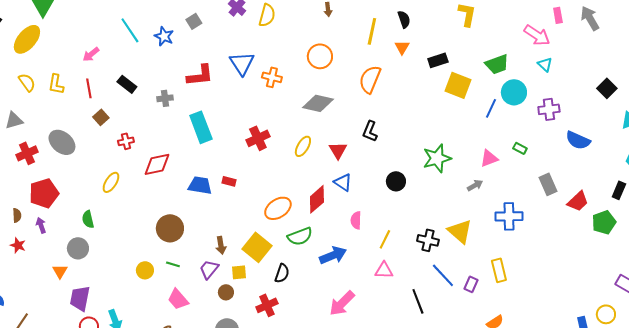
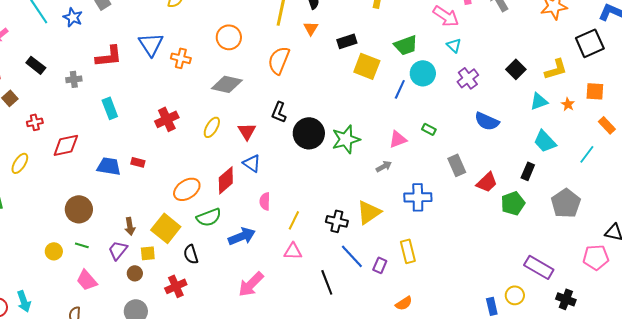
purple cross: (549, 109) -> (468, 78), moved, turned -30
cyan rectangle: (201, 127) -> (110, 108), size x0.7
black circle: (396, 181) -> (309, 133), moved, size x1.6
yellow triangle: (460, 231) -> (369, 212), turned 44
black semicircle: (282, 273) -> (191, 254), turned 144

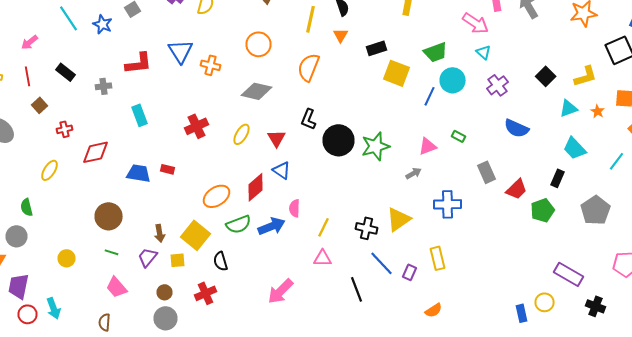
blue arrow: (242, 236) -> (272, 226), moved
yellow circle: (54, 251) -> (66, 258), moved
brown circle: (135, 273) -> (164, 292), moved

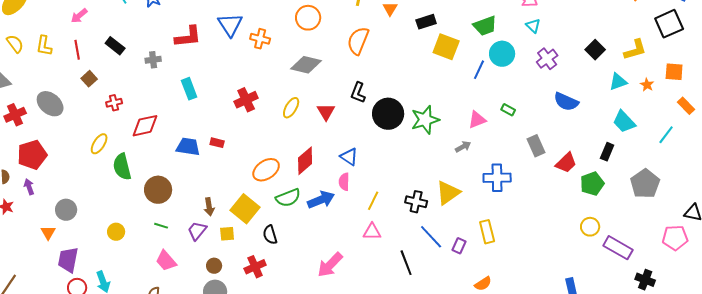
blue triangle: (282, 170) -> (349, 157), moved
green semicircle: (26, 207) -> (122, 167), moved, size x1.5
yellow circle: (544, 302) -> (590, 227), moved

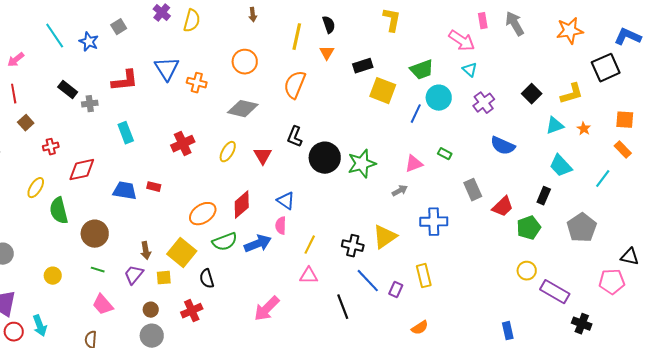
black rectangle: (115, 46) -> (68, 90), moved
orange square: (674, 72) -> (625, 120), moved

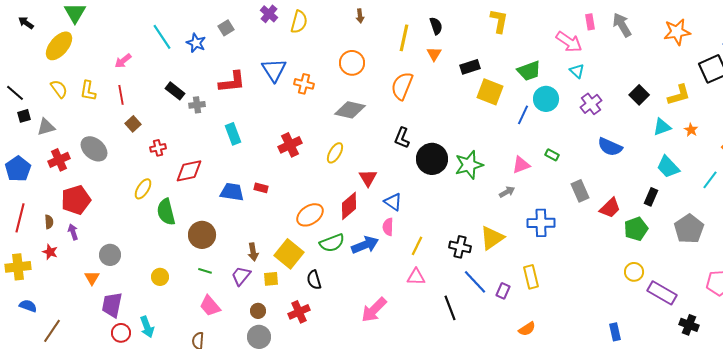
red triangle: (263, 156) -> (368, 178), moved

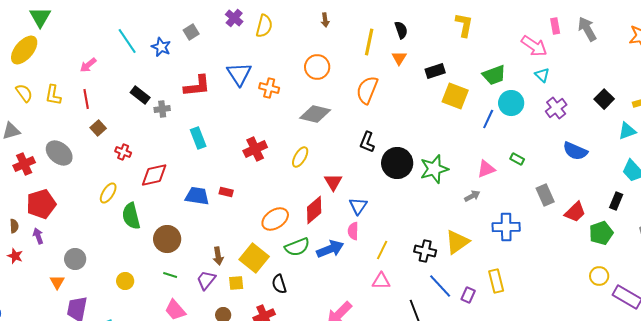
red cross: (158, 148) -> (123, 152), turned 35
blue triangle: (393, 202) -> (358, 206), turned 30

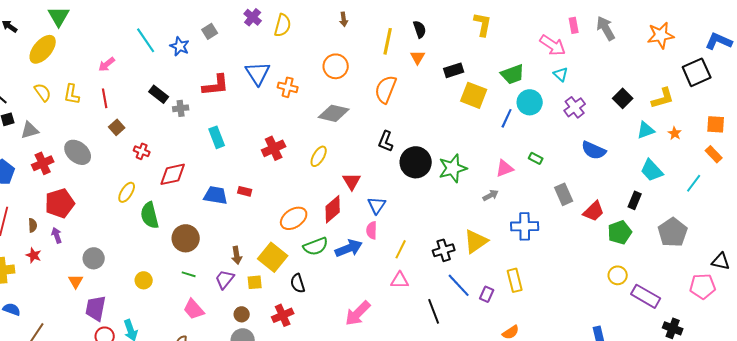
black cross: (425, 251) -> (444, 250), turned -30

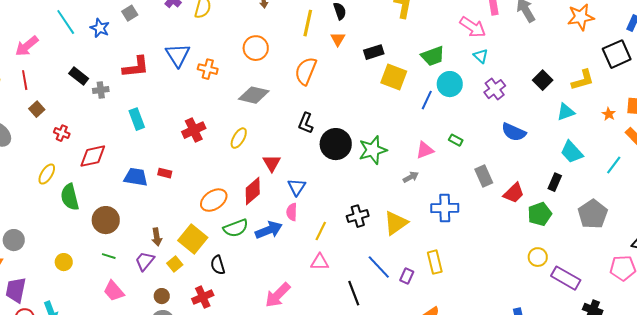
pink arrow: (107, 64) -> (27, 46), size x1.4
orange star: (675, 133) -> (609, 114), moved
black cross: (444, 250) -> (358, 216), moved
yellow square: (255, 282) -> (175, 264), turned -35

